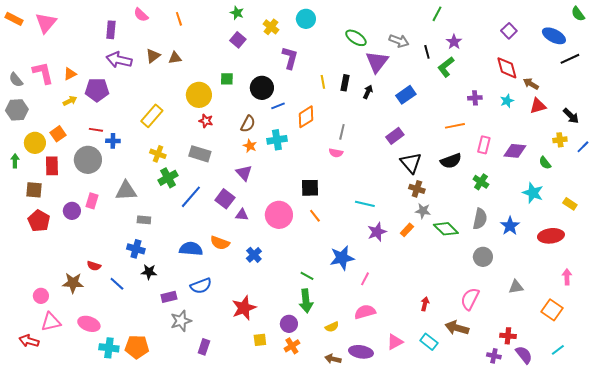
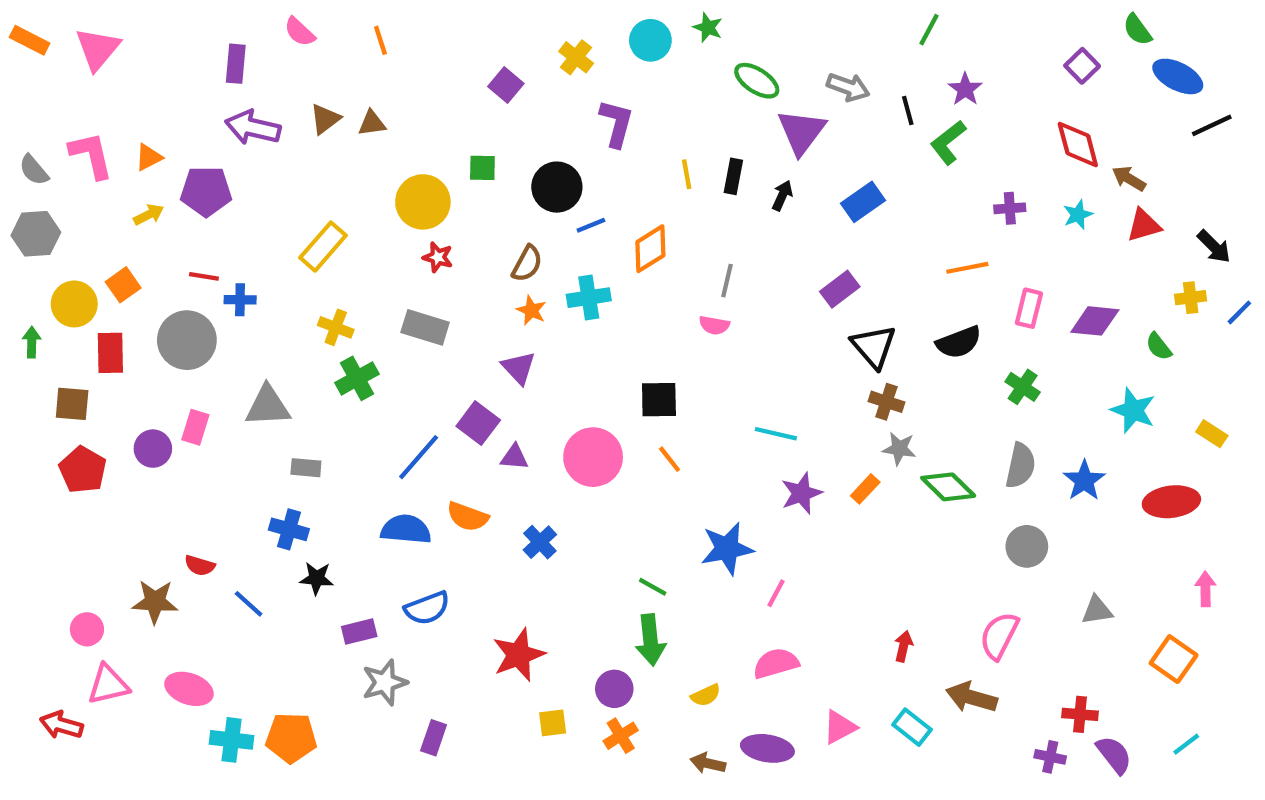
green star: (237, 13) -> (708, 28), moved
green semicircle: (578, 14) -> (1137, 30), moved
blue line: (191, 197) -> (419, 457), moved

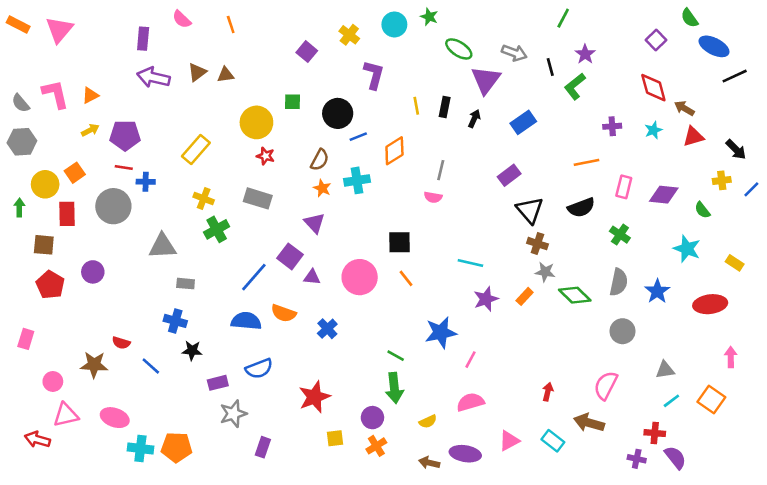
purple pentagon: (206, 191) -> (125, 135), moved
pink rectangle: (195, 427) -> (26, 339), moved
cyan line: (1186, 744) -> (671, 401), moved

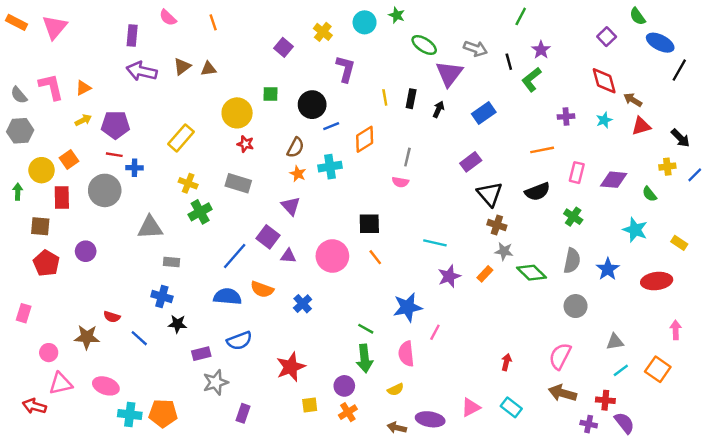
black line: (735, 76) -> (679, 70), turned -35
pink semicircle: (470, 402) -> (406, 354), moved, turned -80
brown arrow: (589, 423) -> (562, 393), moved

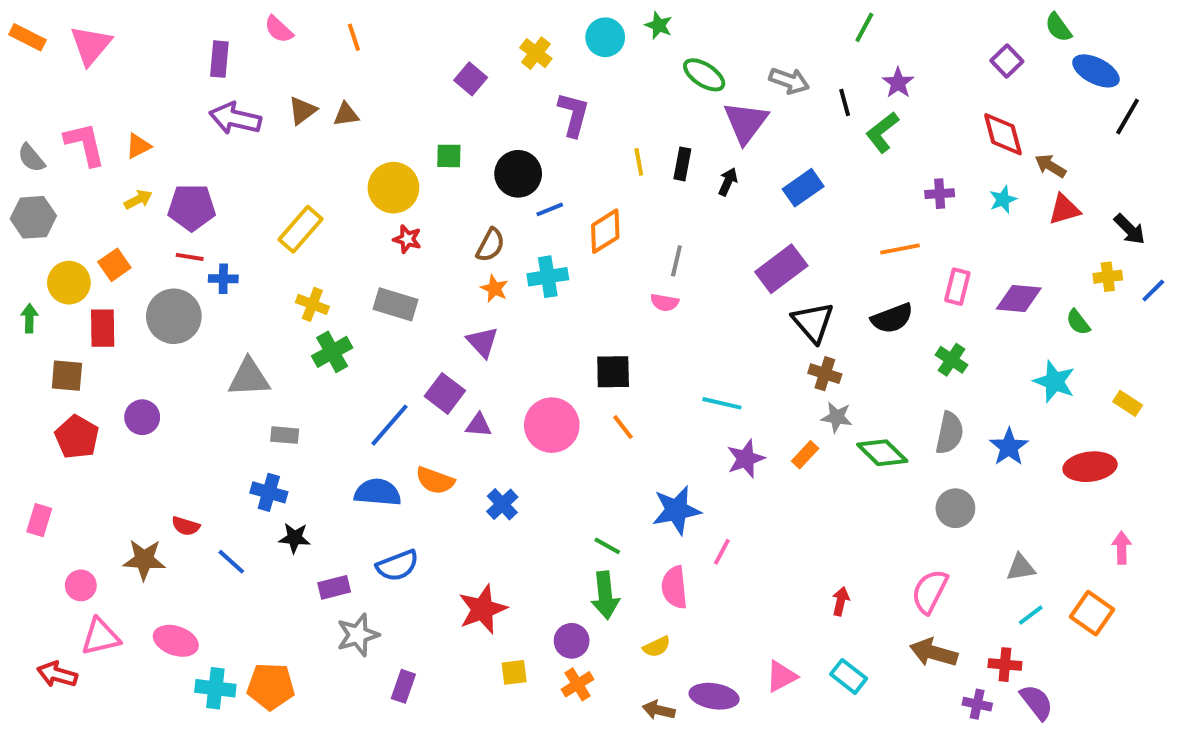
purple rectangle: (471, 162) -> (781, 269), size x1.4

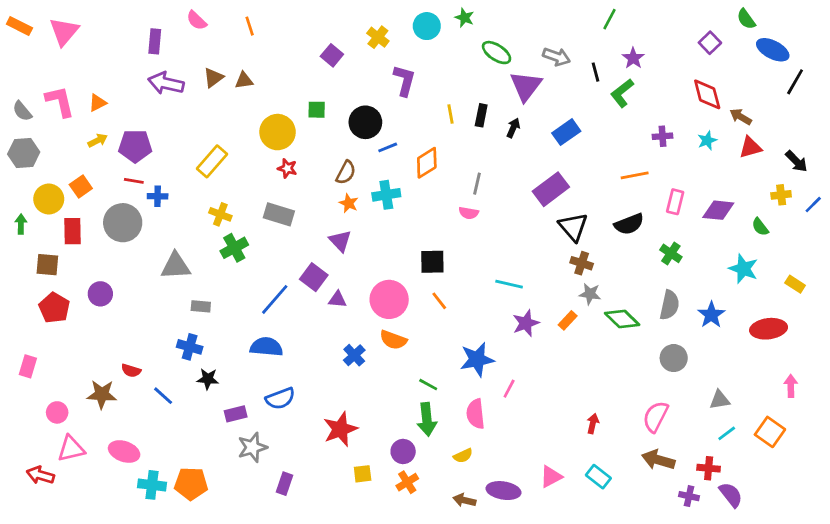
orange semicircle: (435, 481) -> (393, 340), moved

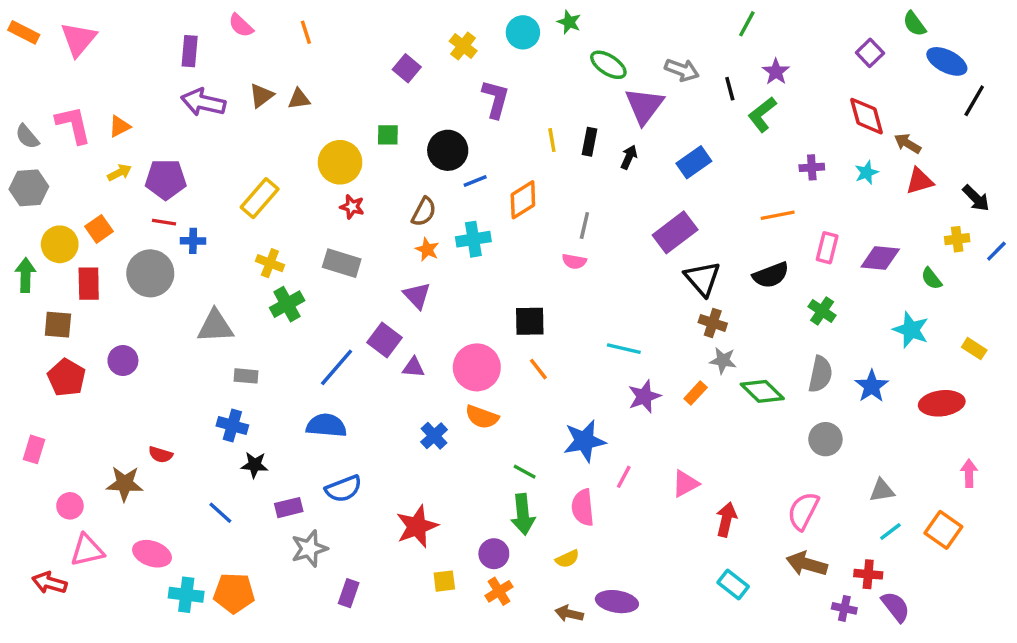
green arrow: (21, 224) -> (25, 275), size x1.4
blue line: (163, 396) -> (220, 513), moved
red arrow: (593, 424) -> (726, 520), size x1.4
pink triangle: (551, 477) -> (685, 484), moved

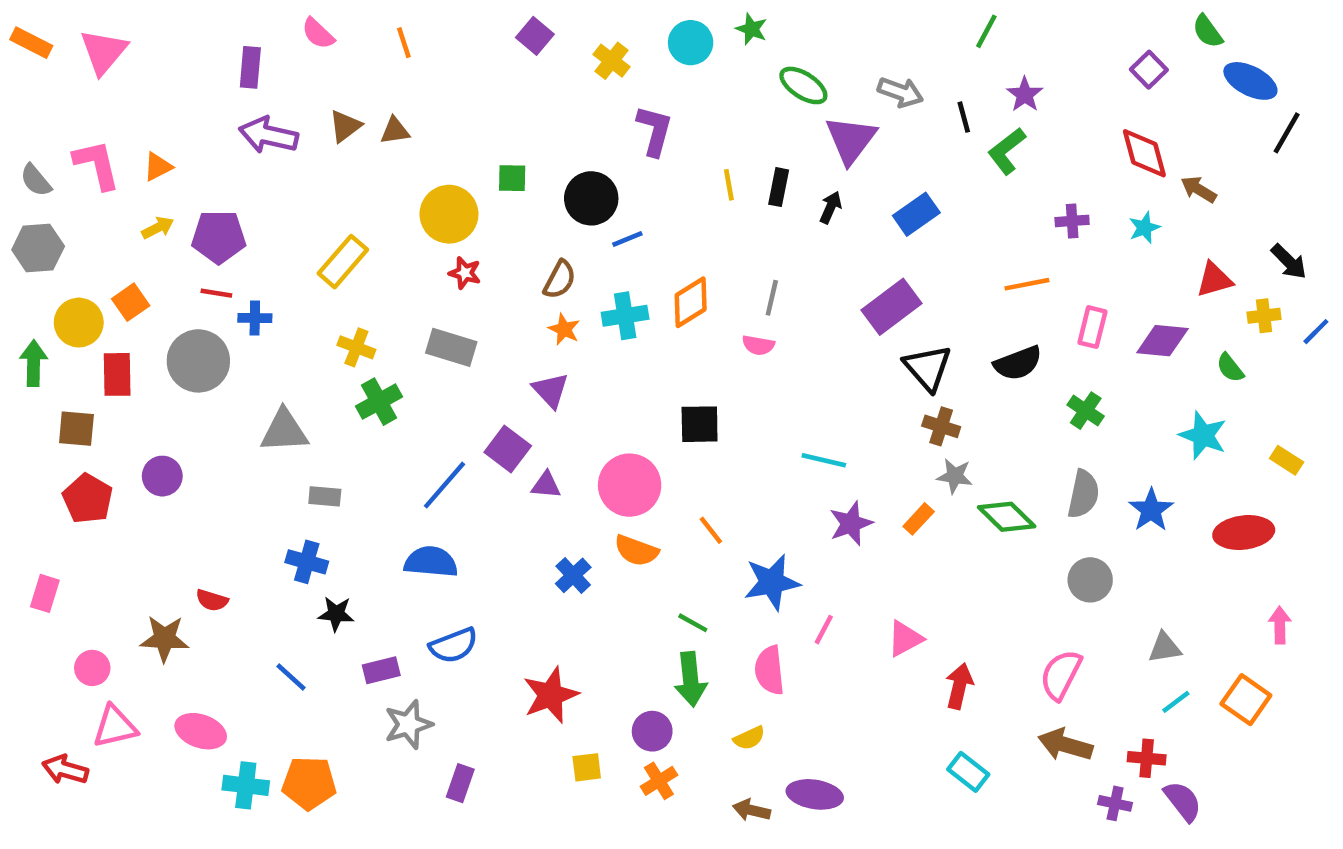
purple square: (407, 68) -> (535, 36), moved
red triangle: (920, 181) -> (1214, 280), moved
orange diamond: (523, 200) -> (691, 302), moved
orange line: (538, 369) -> (711, 530), moved

